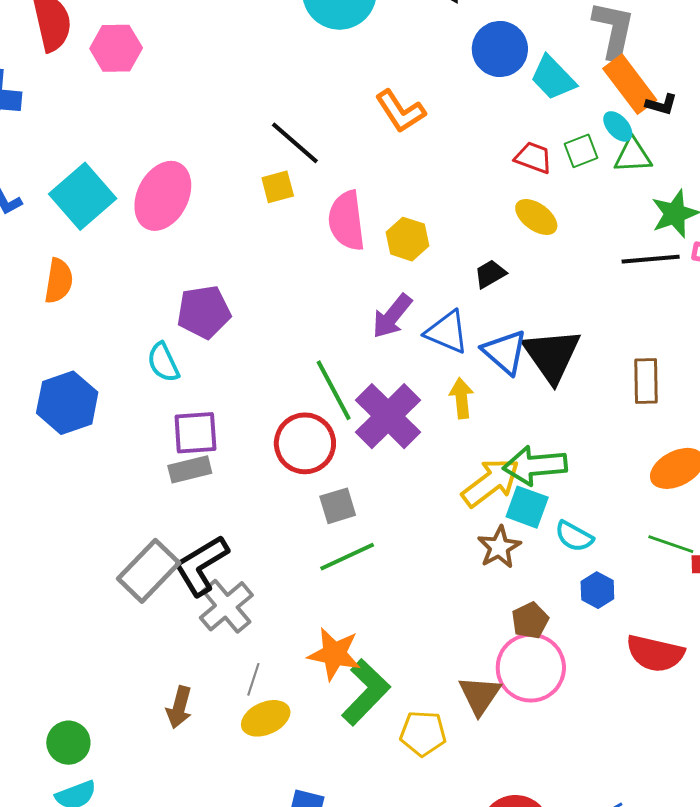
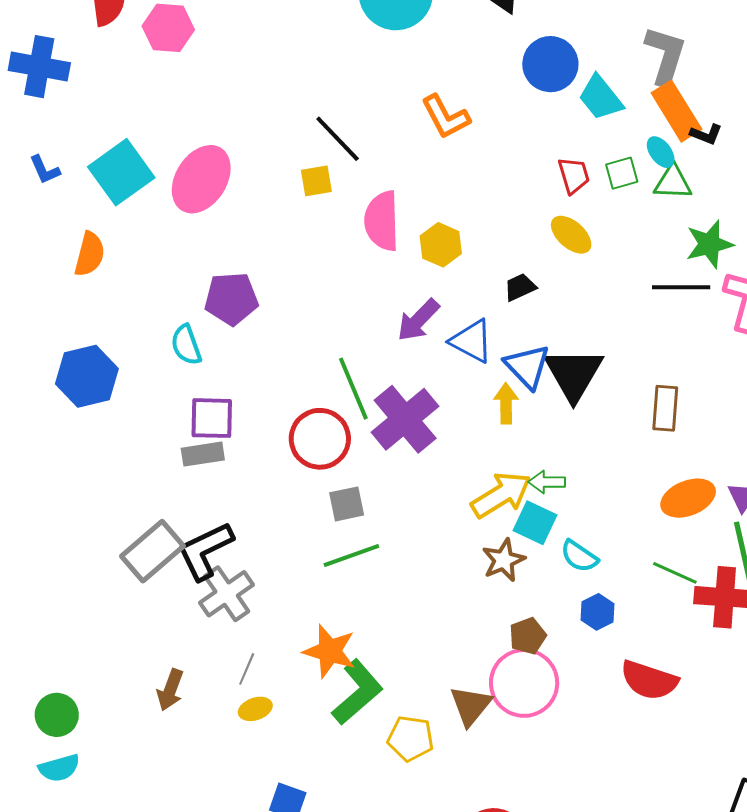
red trapezoid: (533, 158) -> (574, 175), turned 48
yellow arrow: (461, 398) -> (506, 403), moved
green arrow: (535, 465) -> (547, 482), size x0.6
yellow ellipse: (266, 718) -> (255, 709), size x0.7

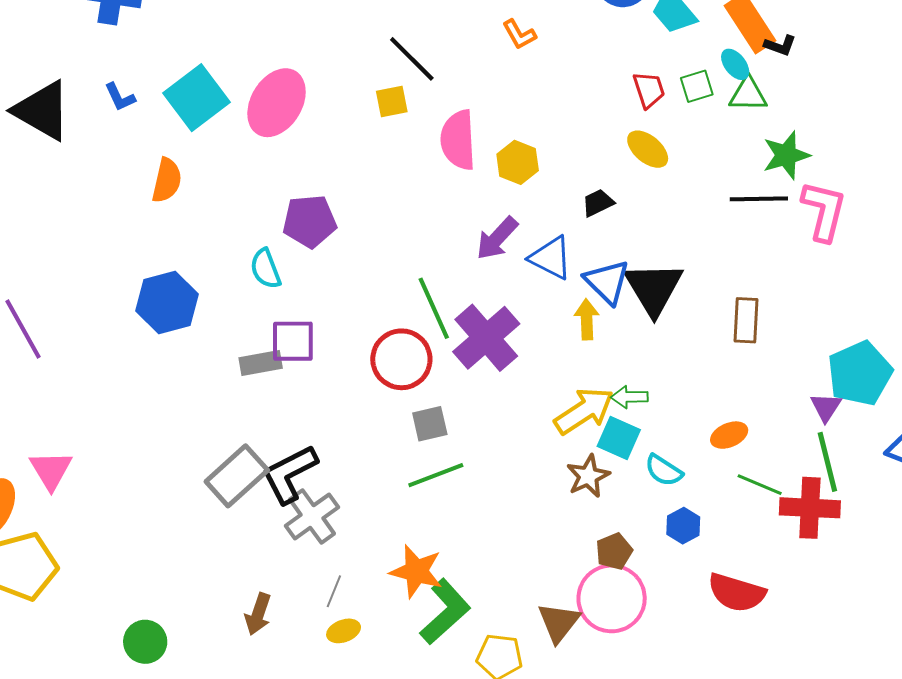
orange L-shape: (445, 117) -> (519, 34), size x0.7
gray rectangle: (203, 454) -> (261, 363), moved
orange ellipse: (688, 498) -> (729, 435), moved, size x0.7

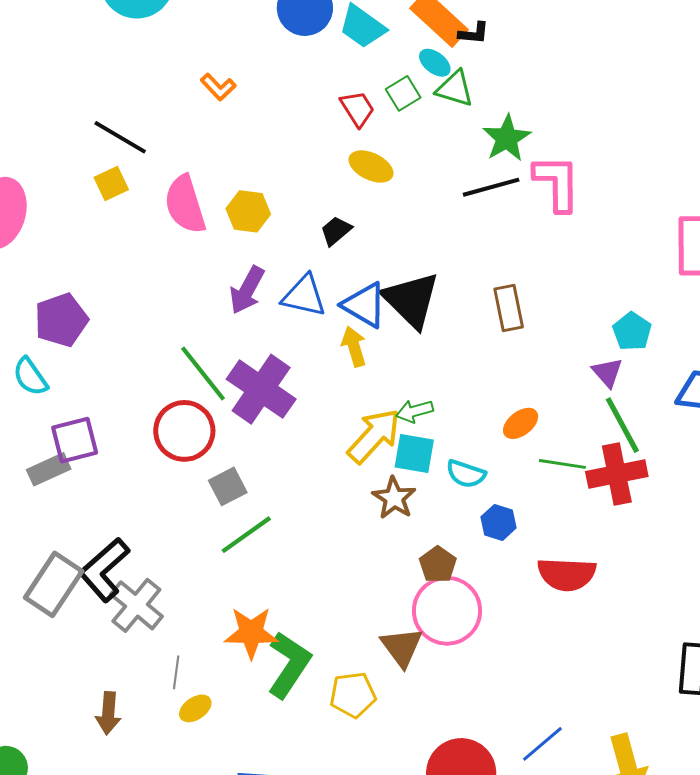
green triangle: (748, 94) -> (455, 89), turned 30
cyan pentagon: (860, 373) -> (632, 331), size x0.6

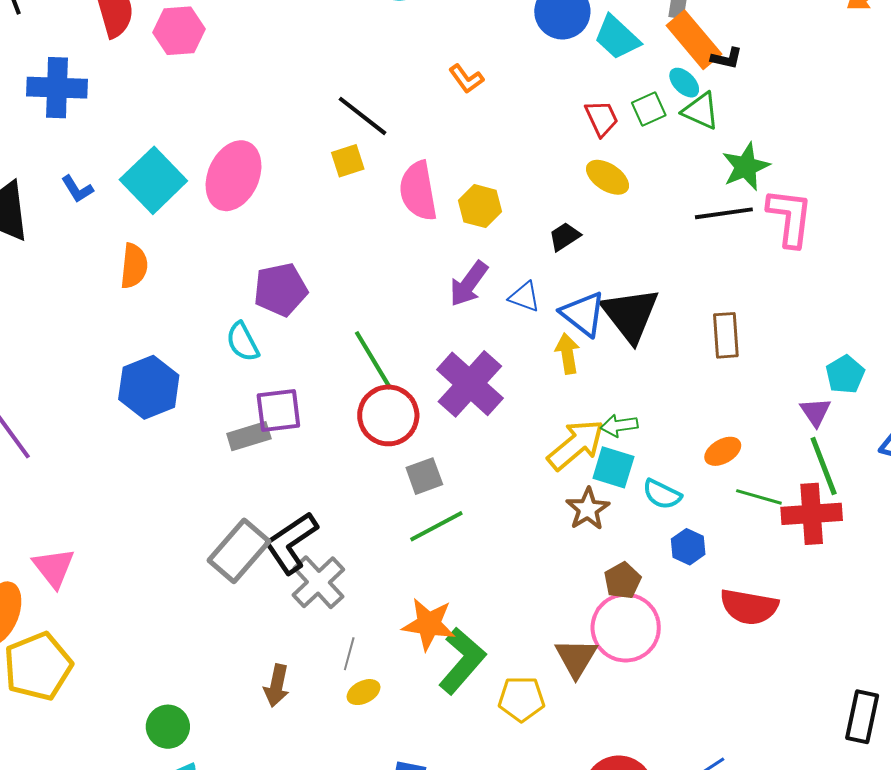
blue triangle: (304, 296) -> (524, 297), size x0.7
green line: (203, 373) -> (373, 360), moved

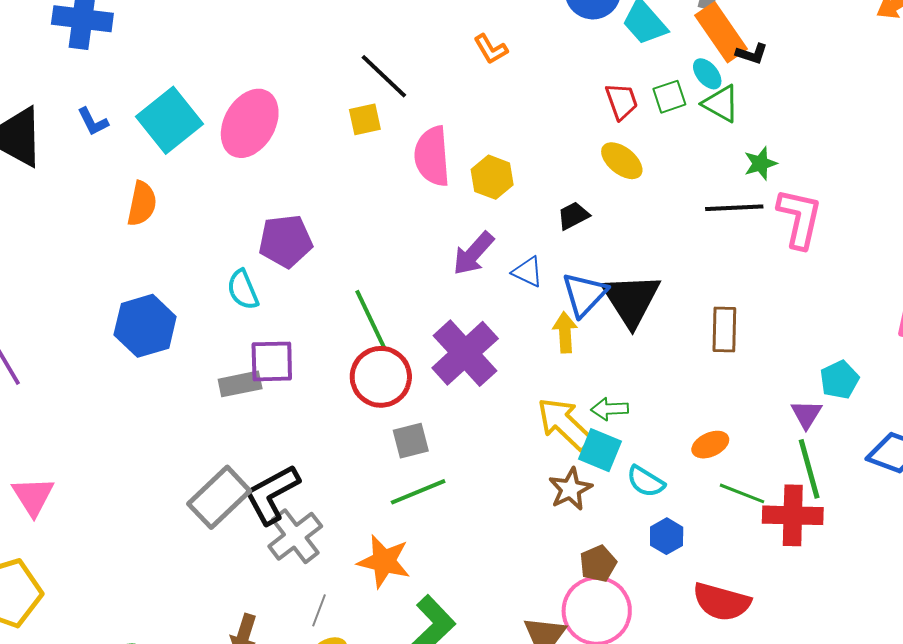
green star: (746, 167) -> (760, 163), size x0.7
blue triangle: (583, 314) -> (584, 294), turned 30
yellow arrow: (576, 445) -> (565, 424), turned -102
orange star: (429, 624) -> (384, 561), moved

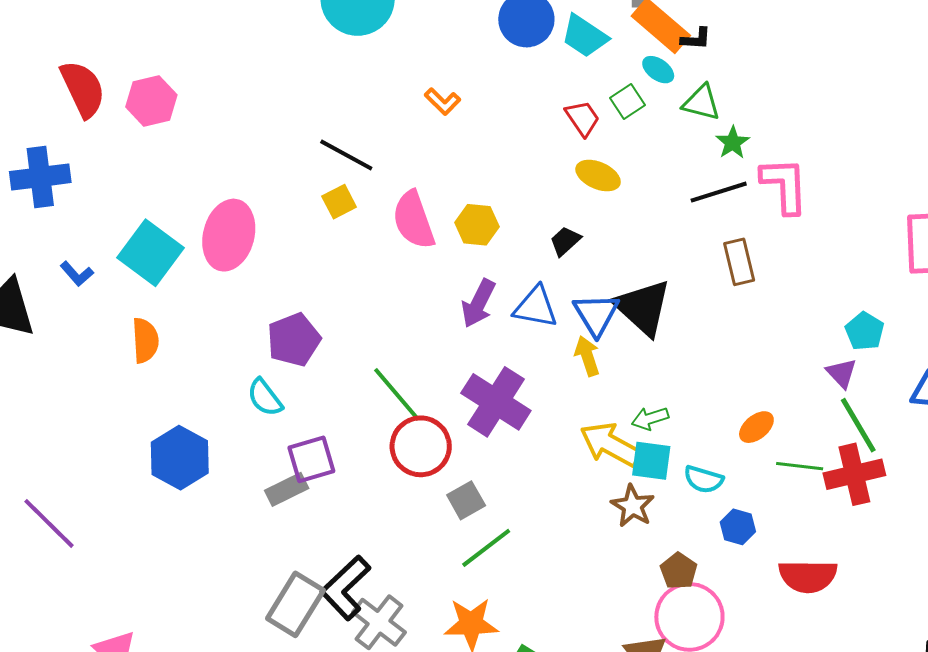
green triangle: (721, 104) -> (701, 103), moved
blue triangle: (528, 272) -> (536, 307), size x1.4
brown rectangle: (724, 329) -> (739, 262), moved

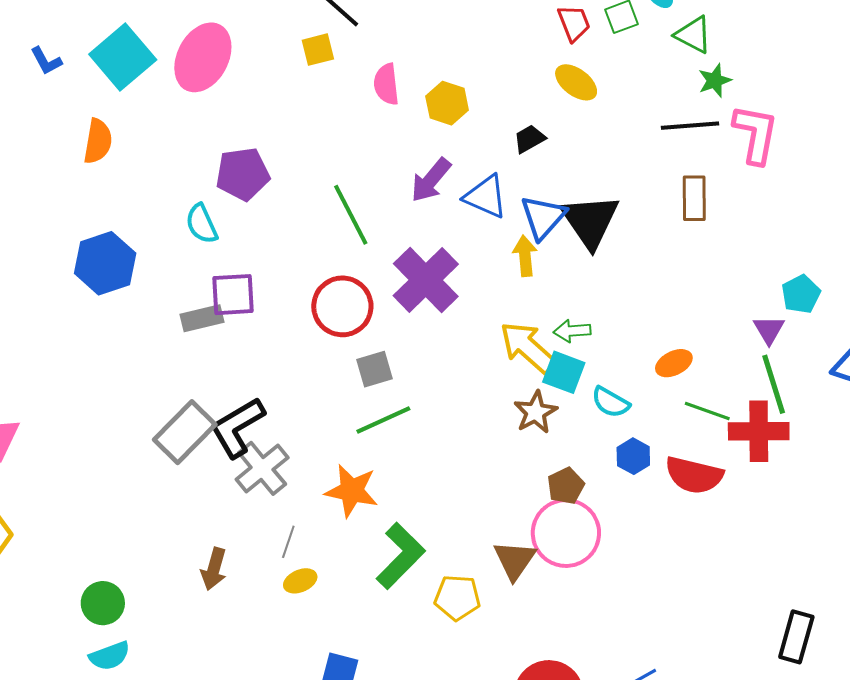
pink semicircle: (414, 220) -> (386, 84), size x0.7
green line: (397, 394) -> (351, 215), moved
red semicircle: (808, 576) -> (694, 475), moved

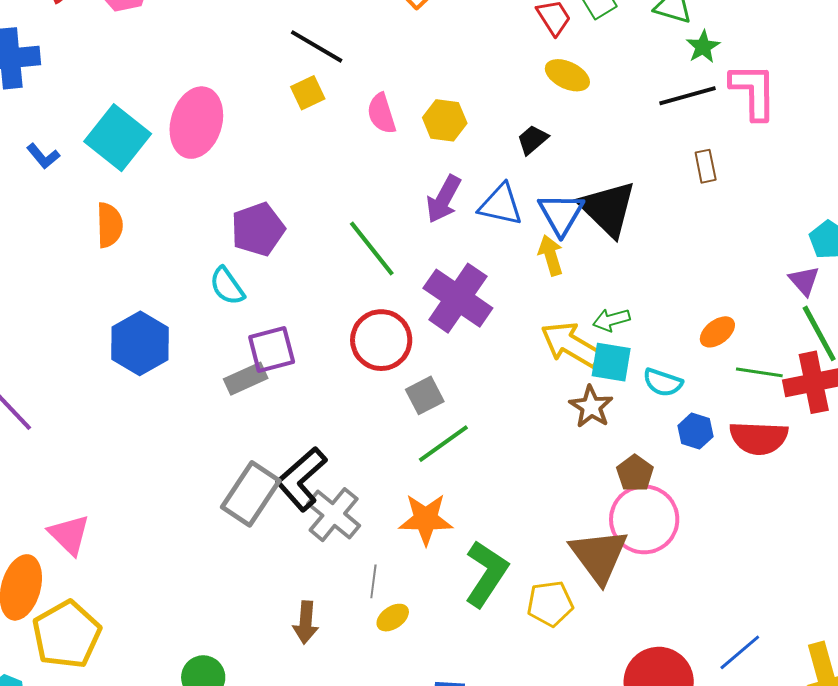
brown rectangle: (694, 198) -> (706, 166), size x0.7
brown triangle: (515, 560) -> (599, 556), size x1.4

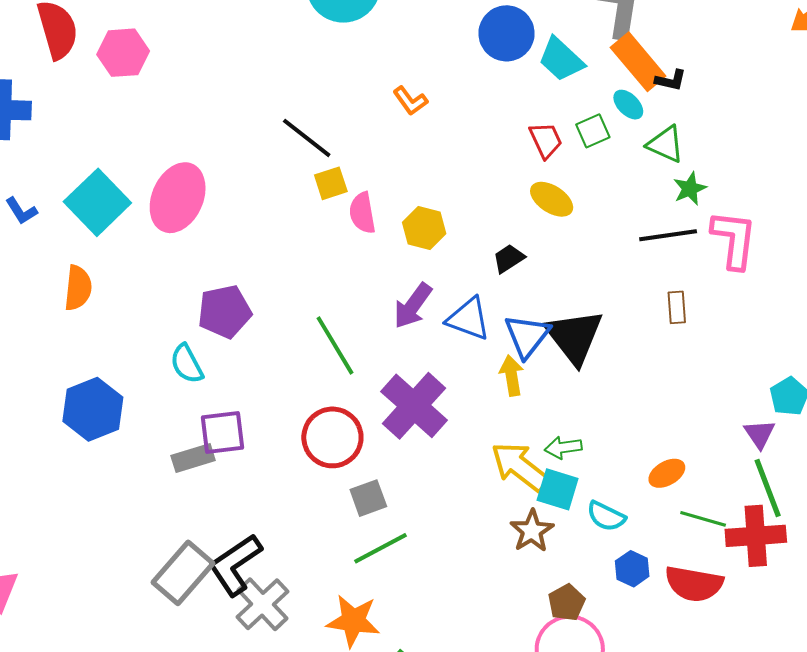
yellow square: (308, 93) -> (331, 183), moved

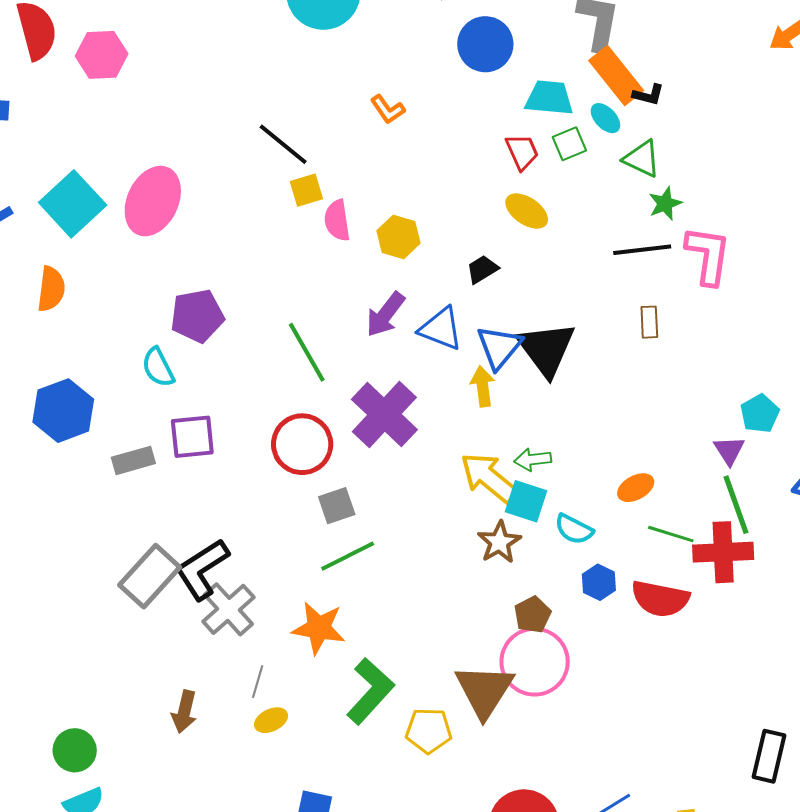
cyan trapezoid: (561, 59) -> (549, 98), moved, turned 141
gray rectangle: (193, 458) -> (133, 460), moved

